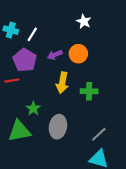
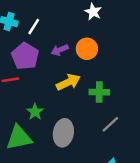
yellow arrow: (62, 83) -> (68, 82), turned -126
gray line: (99, 134) -> (110, 124), moved

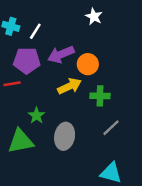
orange circle: (87, 49) -> (88, 64), moved
purple arrow: (60, 50) -> (61, 54), size x1.5
purple pentagon: (25, 56) -> (27, 61), turned -30

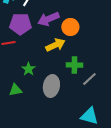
green cross: (100, 96) -> (74, 65), moved
green triangle: (21, 141) -> (15, 90), size x0.6

